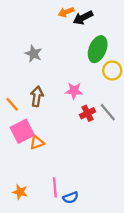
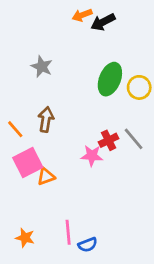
green ellipse: (98, 49) -> (110, 79), moved
pink star: (74, 91) -> (92, 156), moved

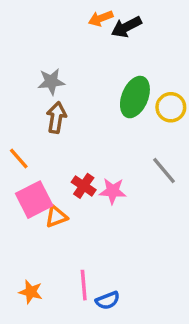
gray star: (42, 67) -> (51, 82), turned -30
brown arrow: (46, 119) -> (56, 118), moved
red cross: (109, 140) -> (84, 186), moved, turned -30

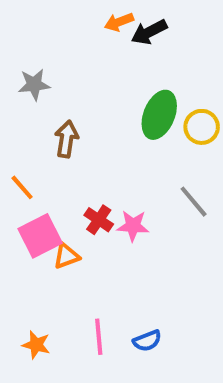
gray star: (51, 82) -> (34, 85), moved
blue semicircle: (108, 300) -> (147, 341), moved

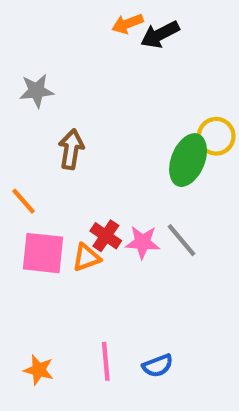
green ellipse: (159, 115) -> (188, 160), moved
gray line: (194, 202) -> (182, 240), moved
pink square: (40, 236) -> (43, 253), turned 33
orange triangle: (66, 256) -> (86, 257), moved

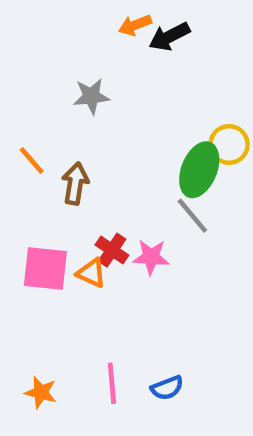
gray star: (37, 91) -> (91, 96), moved
brown arrow: (71, 149) -> (75, 184), moved
orange line: (24, 201) -> (32, 161), moved
gray line: (182, 240) -> (192, 216), moved
orange triangle: (86, 257) -> (91, 273), turned 44

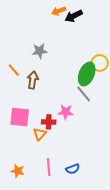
gray star: (91, 96) -> (40, 51), moved
red cross: (112, 250) -> (49, 122), moved, turned -32
orange triangle: (91, 273) -> (40, 134), moved, turned 48

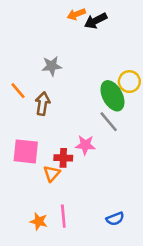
green ellipse: (87, 74) -> (112, 96), turned -50
blue semicircle: (73, 169) -> (115, 219), moved
orange star: (18, 171) -> (39, 221), moved

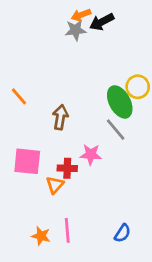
gray star: (52, 66) -> (76, 30), moved
brown arrow: (43, 104) -> (60, 117), moved
blue semicircle: (115, 219) -> (122, 233), turned -36

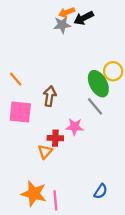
pink square: (27, 161) -> (20, 112), moved
pink line: (67, 230) -> (55, 200), moved
orange star: (41, 236) -> (34, 194), size x1.6

